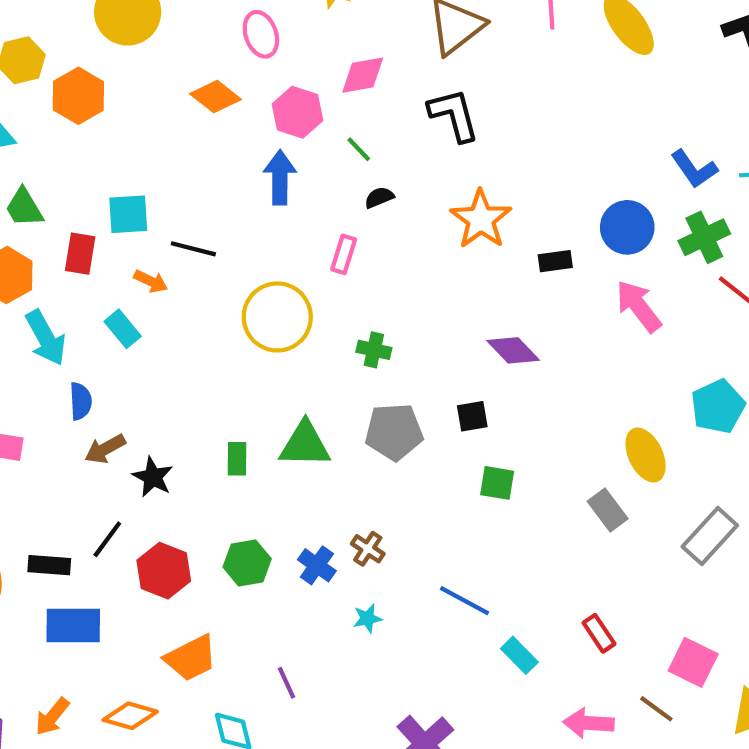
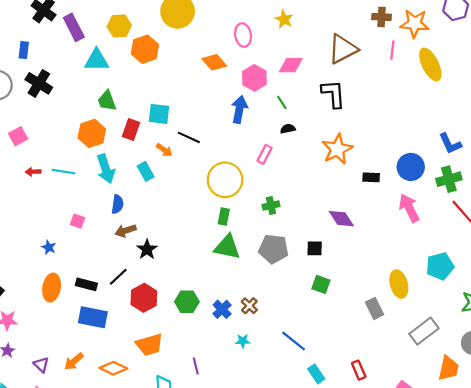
green cross: (374, 350) -> (271, 205), turned -35
green rectangle: (237, 459) -> (224, 216), moved

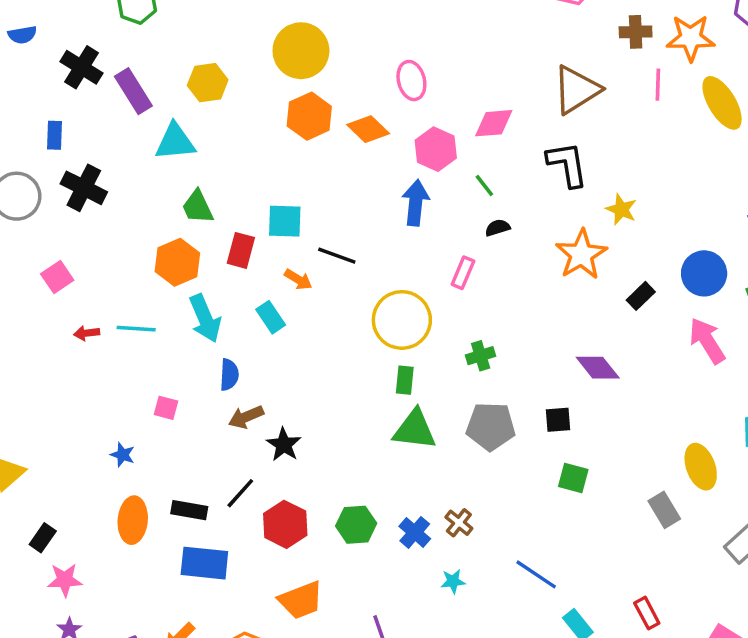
yellow star: (284, 19) -> (621, 209), moved
orange hexagon: (145, 49) -> (309, 116), moved
black rectangle: (371, 177) -> (641, 296), turned -42

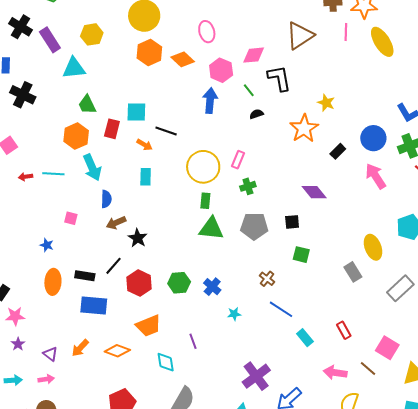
black L-shape: (567, 164) -> (279, 78), moved
pink rectangle: (463, 273) -> (238, 160), moved
cyan rectangle: (271, 317) -> (146, 177), moved, turned 36
brown cross: (459, 523) -> (267, 279), moved

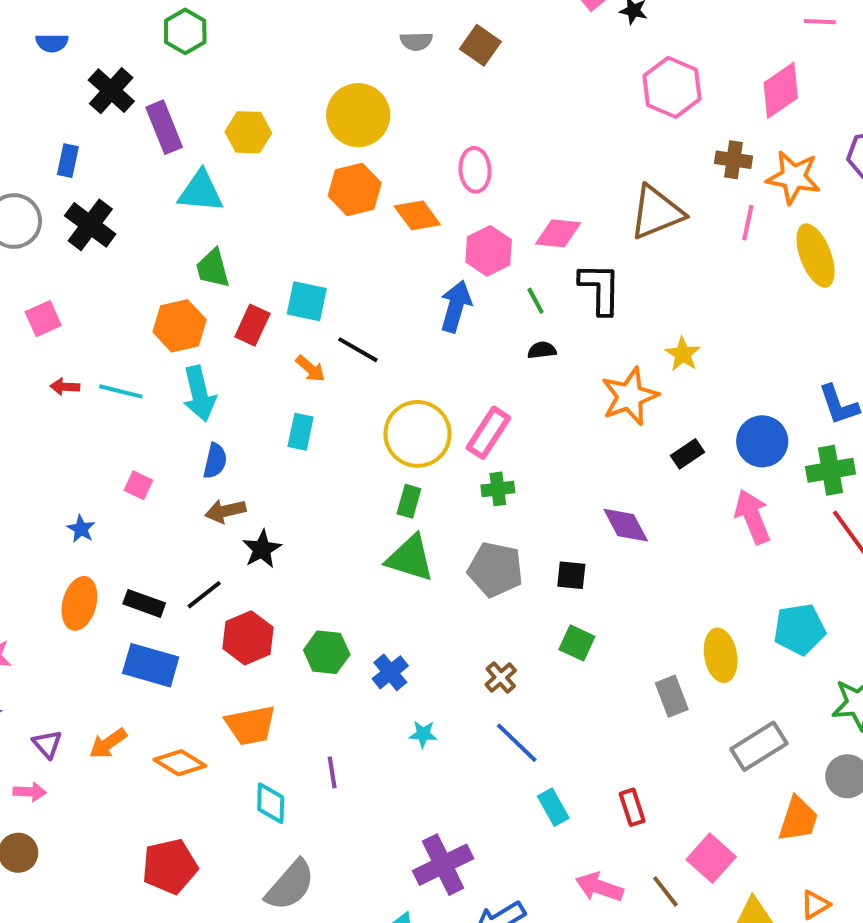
pink rectangle: (238, 160) -> (488, 433), size x1.4

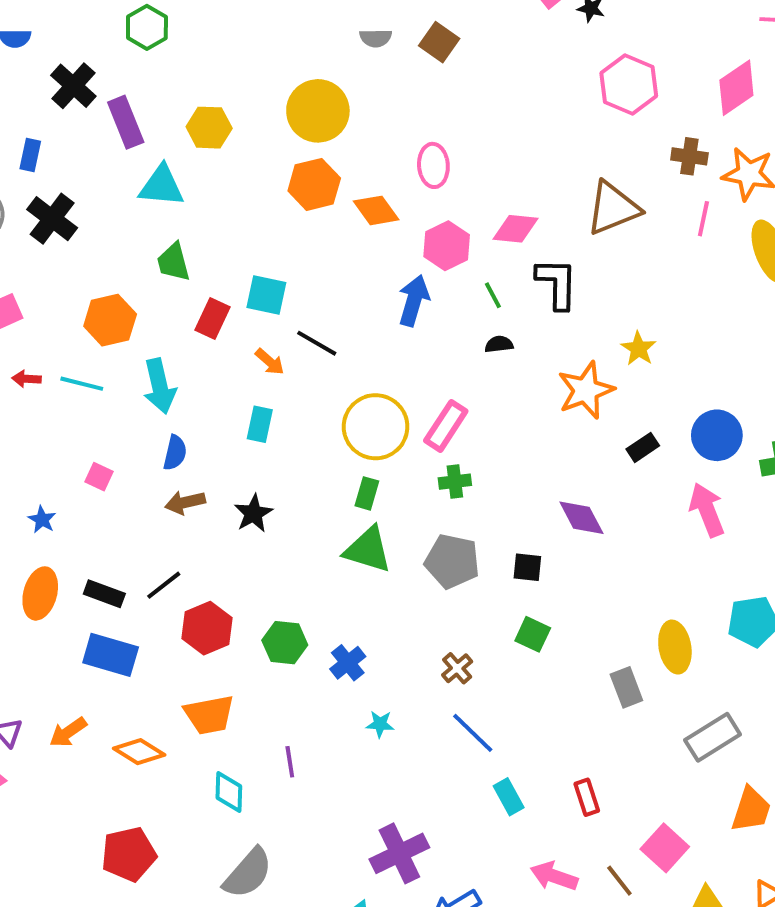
orange hexagon: (180, 326) -> (110, 320), moved
black star: (262, 549) -> (253, 513), moved

